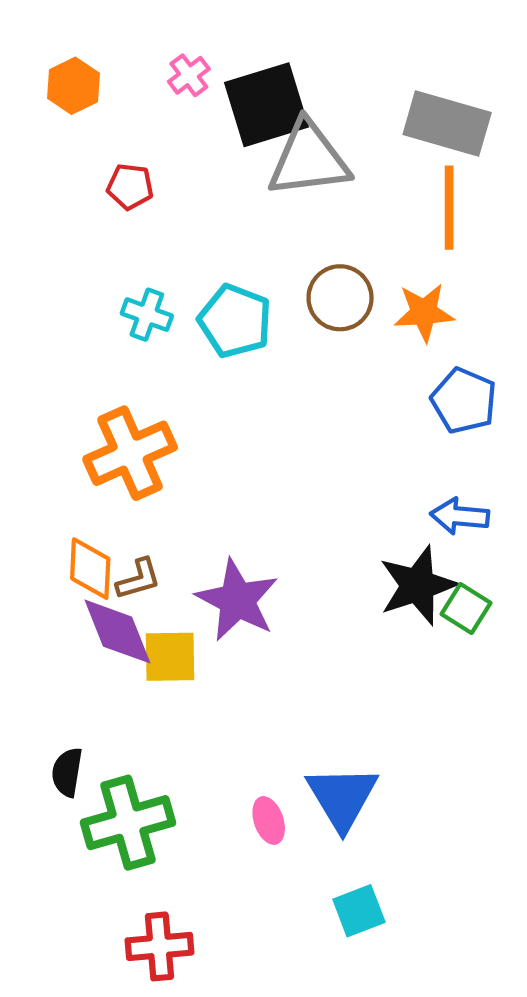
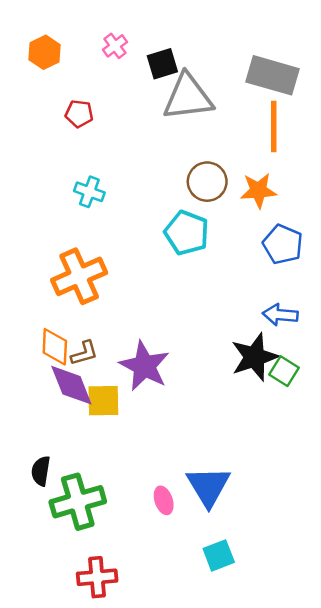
black square: (267, 105) -> (162, 64), size x0.6
cyan pentagon: (235, 321) -> (187, 233), moved

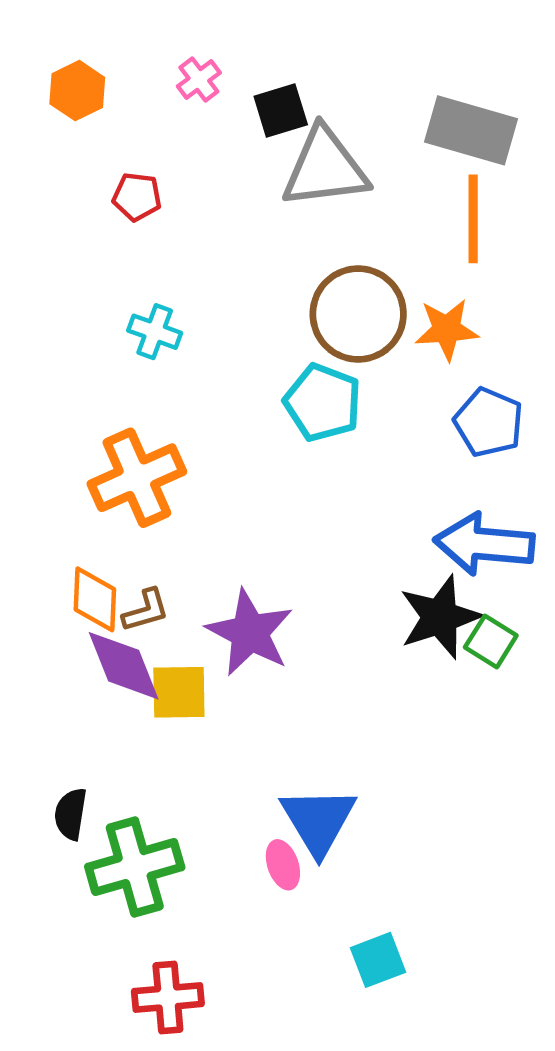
brown circle: (207, 182) -> (358, 314), size x1.4
blue arrow: (280, 315) -> (484, 544), size x1.6
blue triangle: (208, 486) -> (318, 821), moved

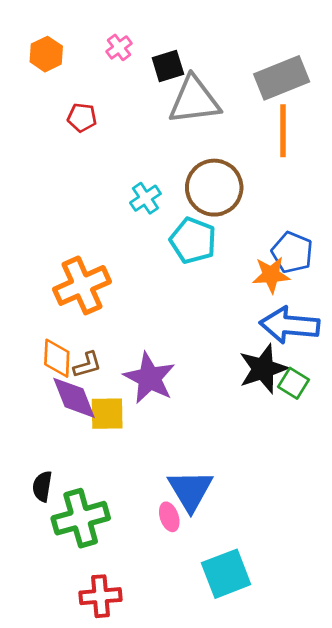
gray rectangle: (471, 130) -> (282, 78), turned -38
orange star: (447, 329) -> (271, 275), moved
cyan cross: (155, 332) -> (145, 198), moved, turned 36
cyan square: (378, 960) -> (226, 574), size x1.5

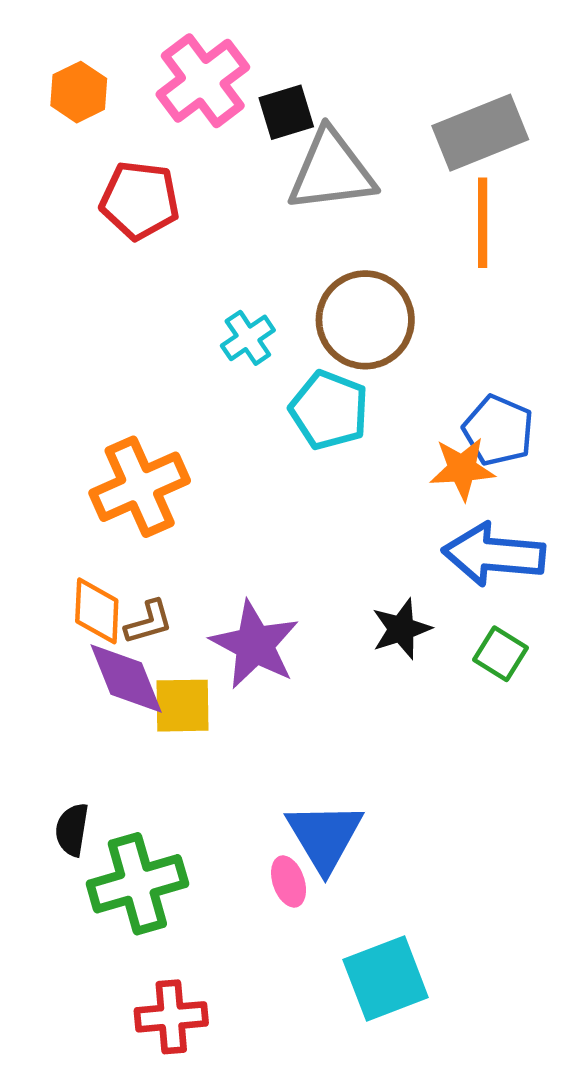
pink cross: (119, 47) -> (203, 81), size x2.0
red pentagon: (82, 118) -> (140, 200), size x1.6
black star: (263, 369) -> (401, 629), moved, size x0.7

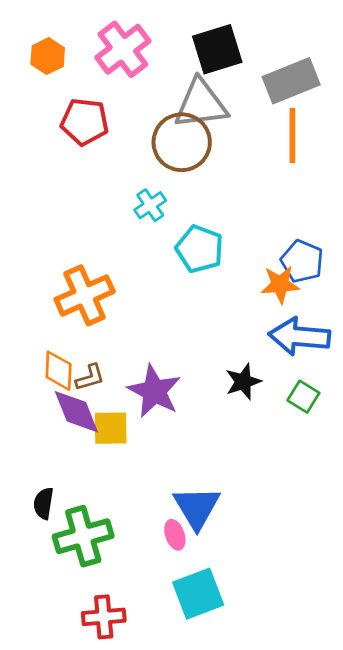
black square: (286, 112) -> (217, 49), moved, size x1.5
brown circle: (365, 320) -> (182, 142), moved
cyan square: (386, 978) -> (198, 594), moved

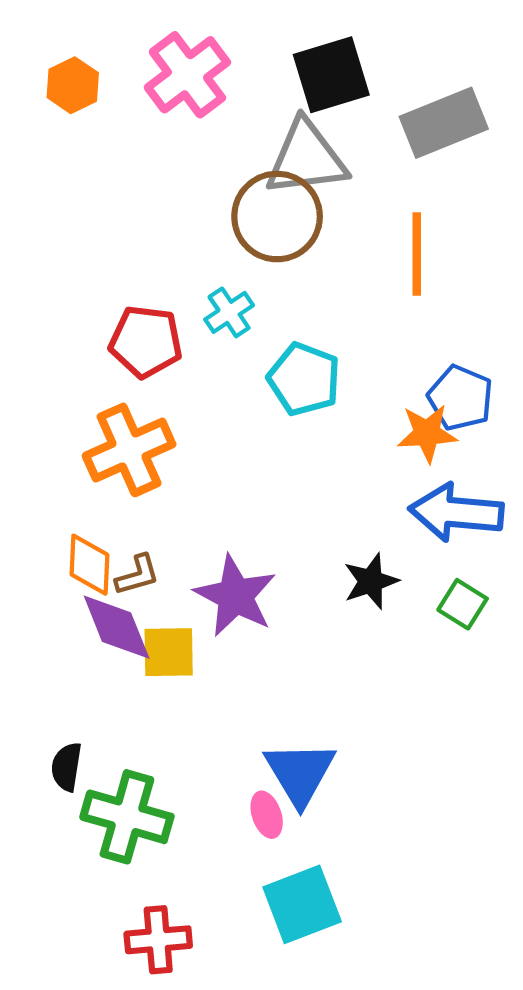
red pentagon: (85, 122) -> (146, 342), moved
orange line: (292, 135) -> (417, 254), moved
green cross: (83, 536) -> (127, 817), turned 32

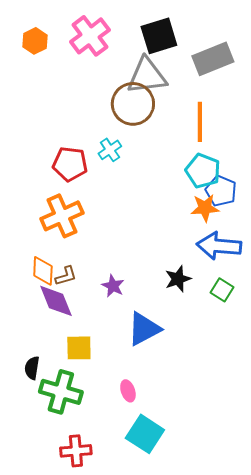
cyan pentagon: (304, 379) -> (203, 171), moved
purple star: (235, 596) -> (113, 286), size x0.6
yellow square: (169, 652) -> (79, 348), moved
blue triangle: (300, 773) -> (144, 329), moved, turned 33
cyan square: (302, 904) -> (145, 434), turned -36

